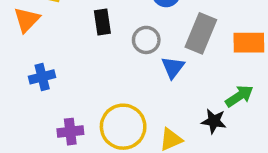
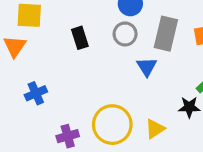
gray circle: (146, 40) -> (125, 34), moved

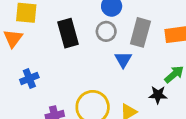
black rectangle: (80, 38) -> (68, 33), size x1.5

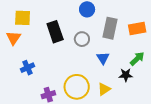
gray circle: (106, 31) -> (82, 39), moved
blue triangle: (123, 60) -> (103, 58), moved

